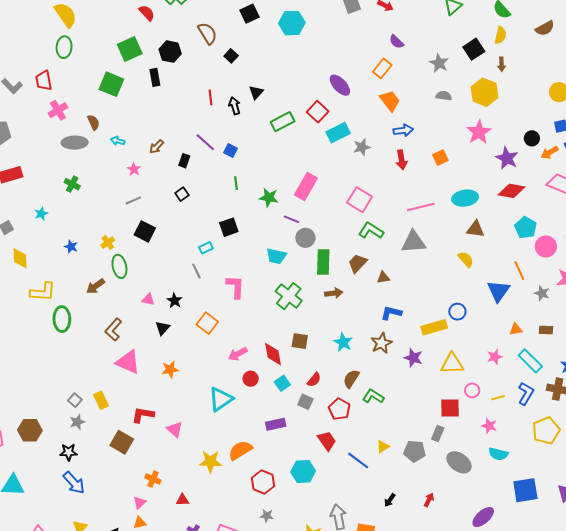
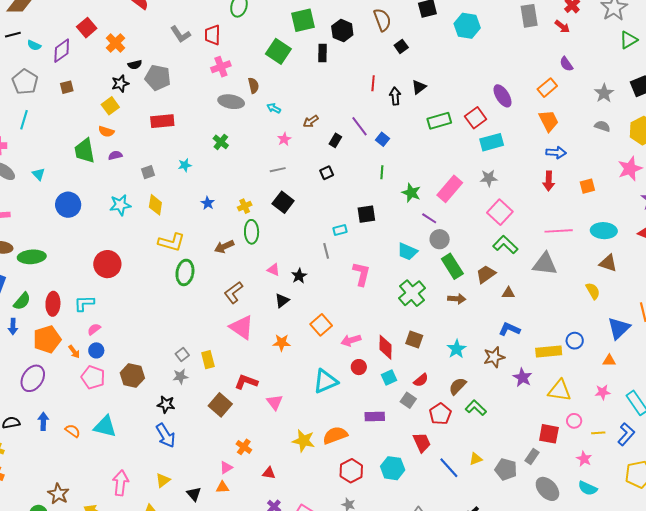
gray star: (362, 147) -> (489, 178), moved
green rectangle: (323, 262) -> (452, 266), turned -45
orange square: (207, 323) -> (321, 325), moved
orange triangle: (516, 329) -> (609, 361), moved

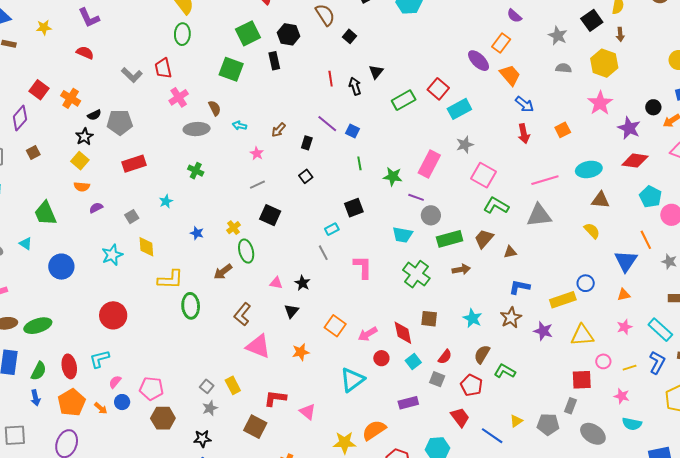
purple ellipse: (502, 96) -> (479, 61), moved
green trapezoid: (85, 151) -> (45, 213), moved
blue arrow: (556, 152) -> (524, 104), turned 48
green rectangle: (452, 266) -> (450, 239), turned -60
pink pentagon: (93, 377) -> (151, 389), moved

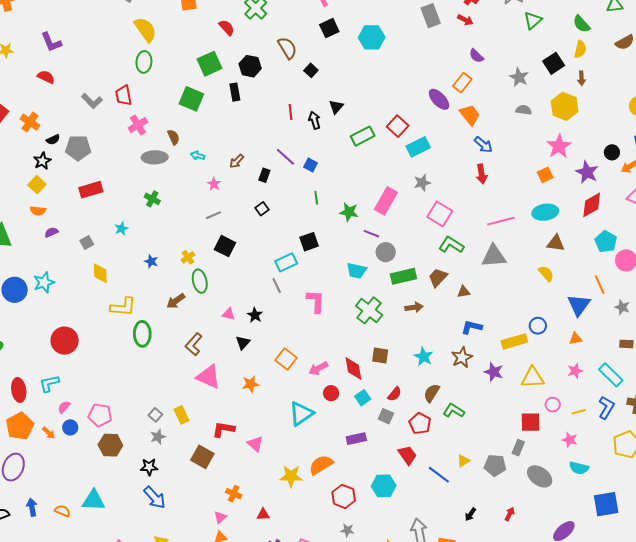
orange square: (563, 130) -> (545, 175), moved
red diamond: (635, 161) -> (592, 205), turned -40
cyan rectangle: (332, 229) -> (286, 262), size x1.5
cyan star: (112, 255) -> (44, 282), moved

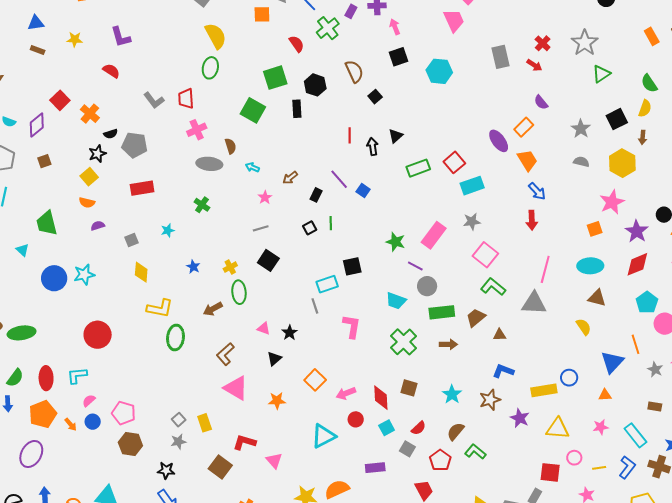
green line: (316, 198) -> (331, 223), moved
pink line: (501, 221) -> (545, 269), turned -68

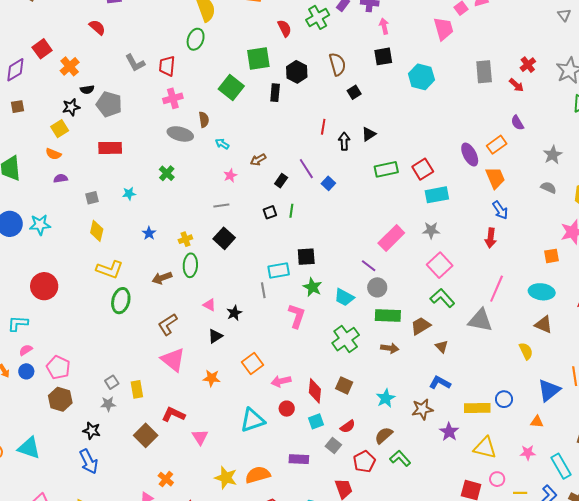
green star: (396, 242) -> (312, 287), moved
brown triangle: (500, 335) -> (442, 346), turned 40

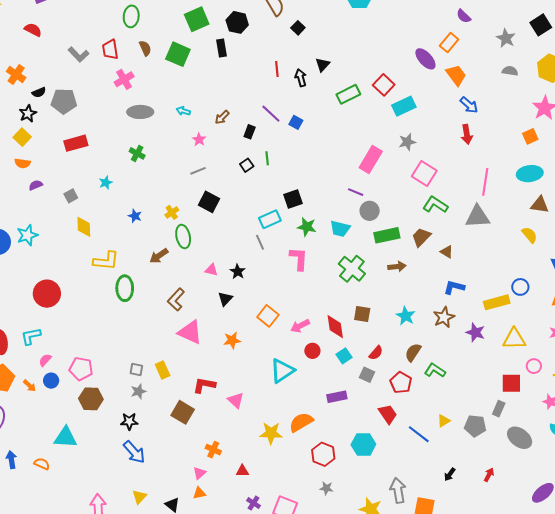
brown semicircle: (204, 120) -> (145, 48), moved
gray square: (112, 382) -> (136, 369), turned -32
cyan triangle: (29, 448) -> (66, 437), moved

